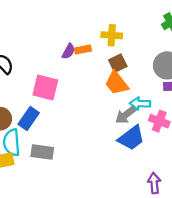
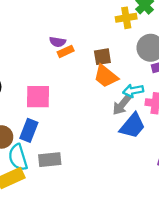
yellow cross: (112, 35) -> (126, 18), moved
purple semicircle: (68, 51) -> (58, 42), moved, turned 84
brown square: (118, 63) -> (102, 57), turned 30

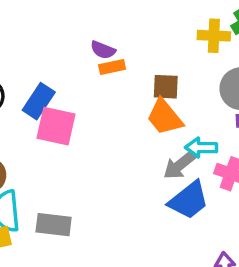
blue rectangle: (29, 130) -> (39, 101), moved

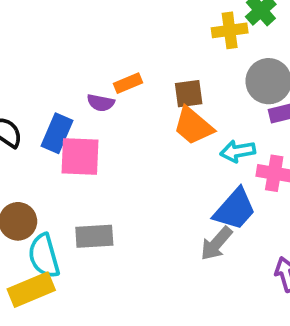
purple semicircle: (103, 50) -> (101, 103), moved
gray arrow: (180, 165) -> (216, 244), moved
gray rectangle: (54, 225) -> (94, 236), moved

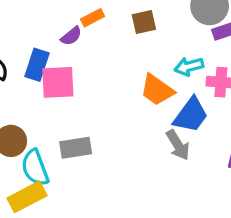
purple semicircle: (101, 103) -> (71, 36), turned -45
orange trapezoid: (193, 126) -> (157, 90), moved
gray arrow: (216, 244) -> (178, 145), turned -68

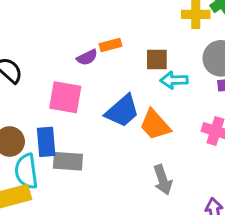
blue rectangle: (37, 65) -> (46, 142), moved, turned -36
cyan arrow: (189, 66) -> (174, 80), moved
blue trapezoid: (191, 115) -> (122, 111), moved

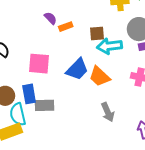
purple semicircle: (87, 57) -> (50, 18), moved, turned -104
cyan arrow: (174, 80) -> (109, 46), size x1.4

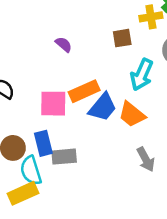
orange rectangle: (66, 27) -> (84, 91), moved, size x1.6
brown square: (97, 34) -> (122, 38), moved
cyan arrow: (109, 46) -> (142, 75), turned -55

